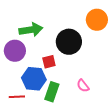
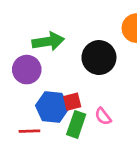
red square: (49, 62) -> (72, 102), moved
pink semicircle: (83, 86) -> (103, 116), moved

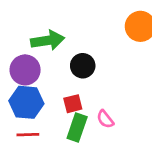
black circle: (99, 58) -> (83, 66), moved, size x0.7
blue hexagon: (52, 107) -> (26, 102), moved

